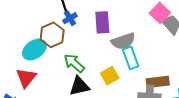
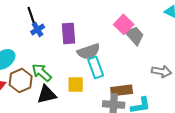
brown hexagon: (52, 35) -> (21, 80), moved
yellow square: (110, 76) -> (76, 84), turned 30

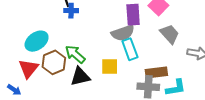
blue cross: (38, 29) -> (71, 11), turned 32
purple rectangle: (69, 33) -> (133, 15), moved
gray trapezoid: (135, 35) -> (170, 34), moved

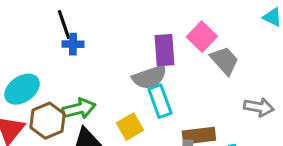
gray trapezoid: (170, 34) -> (224, 61), moved
green arrow: (75, 54) -> (79, 109), turned 125
yellow square: (110, 66) -> (130, 127), turned -30

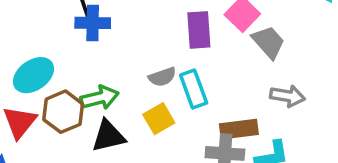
blue cross: (73, 44) -> (93, 23), size x1.4
gray semicircle: (149, 77) -> (162, 77), moved, size x0.7
gray arrow: (259, 107) -> (288, 96), moved

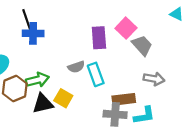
yellow square: (159, 119) -> (63, 98), moved, turned -30

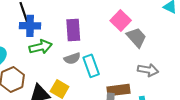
purple rectangle: (99, 38) -> (73, 30), moved
green arrow: (37, 80) -> (41, 47), moved

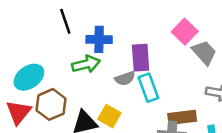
blue cross: (30, 26) -> (99, 39), moved
purple rectangle: (73, 30) -> (141, 58), moved

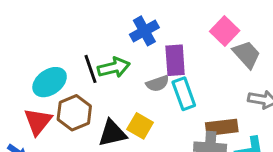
black line: (65, 21) -> (90, 69), moved
blue cross: (99, 39) -> (144, 31), moved, turned -30

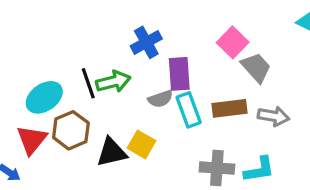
brown rectangle: (222, 127) -> (229, 108), moved

